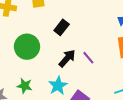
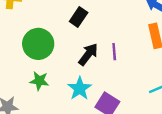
purple line: (88, 58) -> (114, 52), turned 40
green star: (25, 86) -> (39, 81), moved

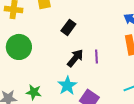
green circle: (38, 44) -> (19, 47), moved
green star: (39, 81) -> (34, 92), moved

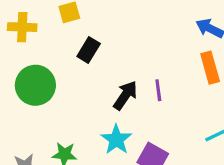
black rectangle: (68, 27) -> (89, 50), moved

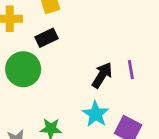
black rectangle: (89, 50) -> (47, 38), moved, turned 35

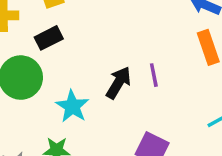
cyan star: (96, 114) -> (72, 106), moved

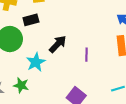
black arrow: (118, 83) -> (58, 44), moved

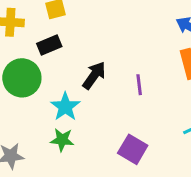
green star: (21, 85) -> (62, 140), moved

